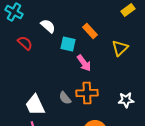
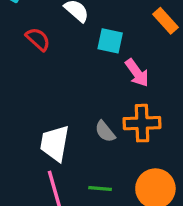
orange rectangle: (90, 31) -> (166, 21), moved
white trapezoid: (35, 105) -> (55, 143), turned 35

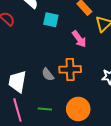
pink arrow: (137, 73) -> (79, 39), moved

